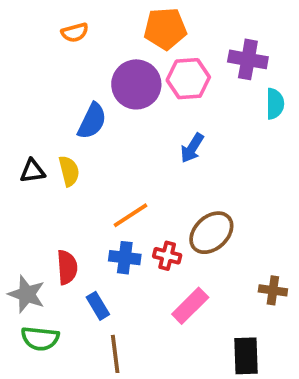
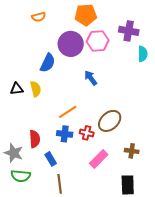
blue arrow: (192, 148) -> (91, 78), moved, turned 112
brown cross: (273, 290) -> (132, 151), moved

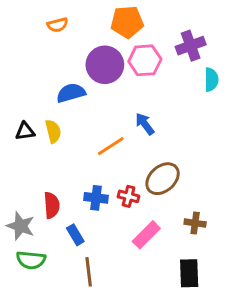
purple cross: (129, 31) -> (191, 46), turned -30
blue semicircle: (48, 63) -> (71, 93), turned -132
blue arrow: (91, 78) -> (145, 124), moved
orange line: (68, 112) -> (111, 146), moved

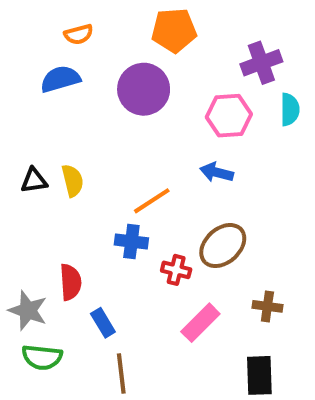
pink hexagon: (145, 60) -> (229, 116), moved
blue semicircle: (71, 93) -> (60, 79), moved
blue arrow: (145, 124) -> (217, 172), moved, turned -40
blue cross: (96, 198) -> (131, 241), moved

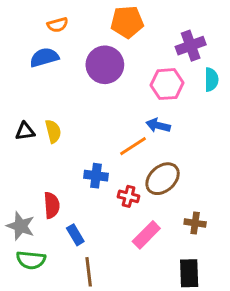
orange line: (152, 201) -> (133, 146), moved

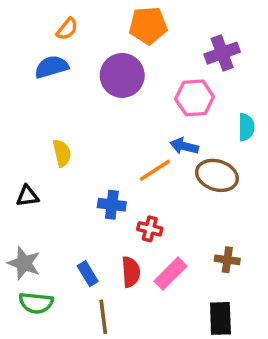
orange semicircle: (58, 25) -> (67, 29), turned -36
cyan semicircle: (211, 80) -> (246, 127), moved
black triangle: (25, 131) -> (27, 196), moved
brown ellipse: (163, 179) -> (217, 175), moved, turned 60
red semicircle: (52, 205) -> (131, 272), moved

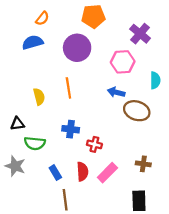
purple cross: (222, 53) -> (140, 34), turned -30
orange line: (155, 170) -> (68, 88), moved, turned -66
green semicircle: (36, 303) -> (35, 143), moved

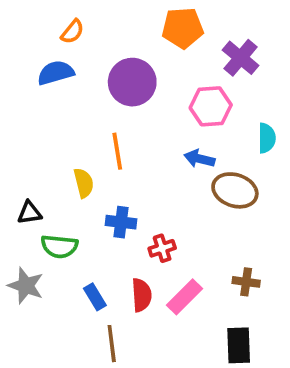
orange pentagon: (93, 16) -> (183, 28), moved
yellow semicircle: (39, 97) -> (84, 183), moved
red cross: (94, 144) -> (162, 248), turned -32

